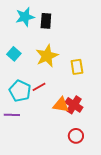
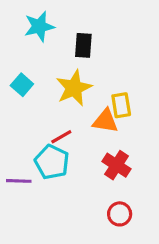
black rectangle: (46, 21) -> (83, 45), moved
cyan pentagon: (20, 91) -> (52, 162), moved
orange triangle: (61, 105) -> (105, 121), moved

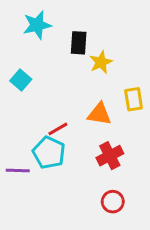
yellow star: (74, 88) -> (101, 62), moved, size x0.7
yellow rectangle: (121, 105) -> (134, 99), moved
red cross: (116, 165) -> (110, 156), turned 30

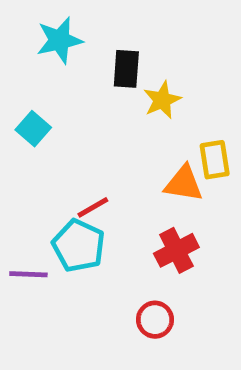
orange triangle: (99, 114) -> (184, 184), moved
red circle: (113, 202) -> (155, 320), moved

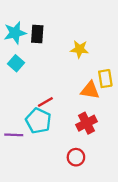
cyan star: (59, 40) -> (15, 33), moved
black rectangle: (126, 69) -> (37, 34), moved
yellow star: (162, 100) -> (79, 49), turned 30

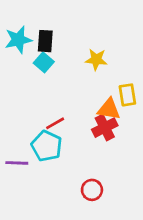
cyan square: (16, 63) -> (44, 62), moved
red cross: (87, 123) -> (105, 128), moved

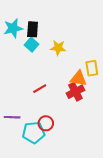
yellow star: (96, 60) -> (58, 48), moved
cyan pentagon: (47, 146) -> (34, 133), moved, turned -30
red circle: (92, 190) -> (46, 123), moved

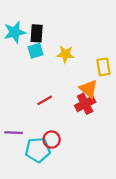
cyan square: (32, 45) -> (35, 51), turned 32
yellow rectangle: (92, 68) -> (103, 67), moved
orange triangle: (79, 78) -> (89, 89), turned 30

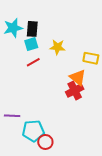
yellow rectangle: (103, 67) -> (91, 58), turned -70
red line: (45, 100) -> (33, 62), moved
red circle: (52, 140) -> (45, 142), moved

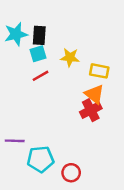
yellow rectangle: (91, 58) -> (99, 71), moved
red circle: (45, 142) -> (71, 173), moved

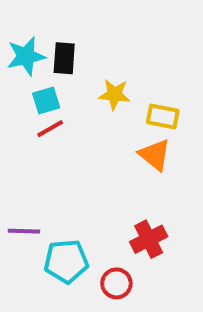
cyan square: (38, 54) -> (46, 100), moved
red line: (40, 76) -> (50, 129), moved
red cross: (91, 110) -> (149, 239), moved

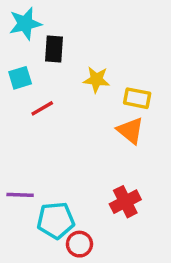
cyan star: (26, 56) -> (25, 24), moved
cyan square: (46, 100) -> (20, 78), moved
red circle: (116, 283) -> (79, 244), moved

